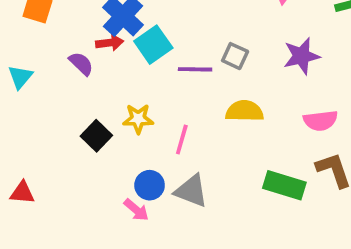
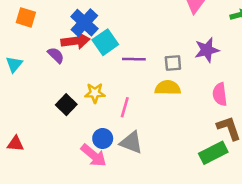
red arrow: (110, 43) -> (75, 41), size x1.5
gray square: (235, 56) -> (173, 63), moved, turned -30
pink semicircle: (320, 121) -> (220, 94), turned 90
green rectangle: (284, 185) -> (213, 153), moved, turned -44
pink arrow: (136, 210) -> (94, 155), size x1.5

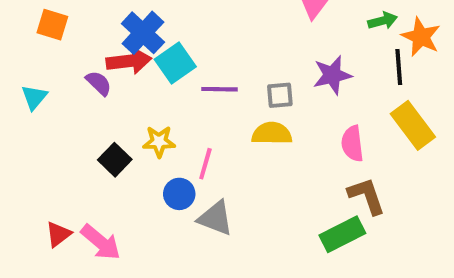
blue circle: (103, 138) -> (179, 194), moved
red triangle: (15, 144) -> (58, 234), moved, turned -42
pink arrow: (94, 155) -> (101, 242), moved

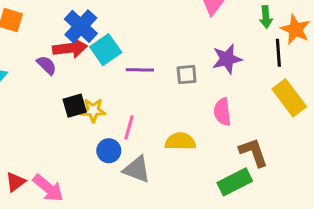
green arrow: (383, 21) -> (266, 17), turned 100
yellow semicircle: (272, 133) -> (180, 141), moved
pink semicircle: (352, 144) -> (222, 112), moved
black square: (115, 160) -> (75, 106), moved, turned 30

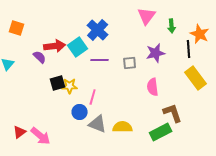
green arrow: (266, 17) -> (172, 26), moved
blue cross: (81, 26) -> (98, 30), moved
yellow semicircle: (180, 141) -> (123, 127), moved

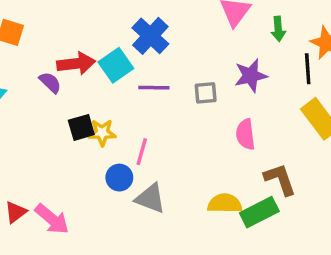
yellow semicircle: (123, 127) -> (225, 203), moved

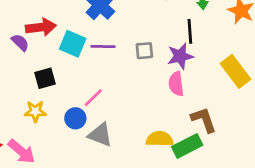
cyan square: (116, 65) -> (73, 44), moved, turned -32
black line: (308, 69) -> (190, 31), moved
purple star: (251, 76) -> (180, 56), moved
yellow star: (102, 133) -> (35, 111), moved
pink line: (142, 152) -> (93, 98), turned 30

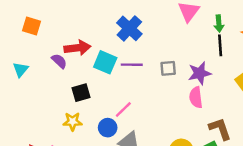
black line: (190, 31) -> (220, 45), moved

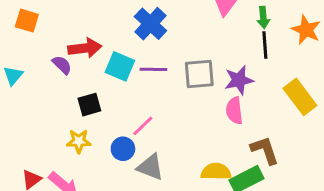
gray square: (168, 68) -> (199, 74), size x1.5

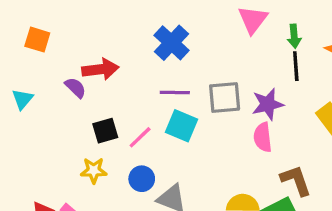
cyan square: (120, 66) -> (181, 126), moved
pink line: (143, 126) -> (140, 137), moved

